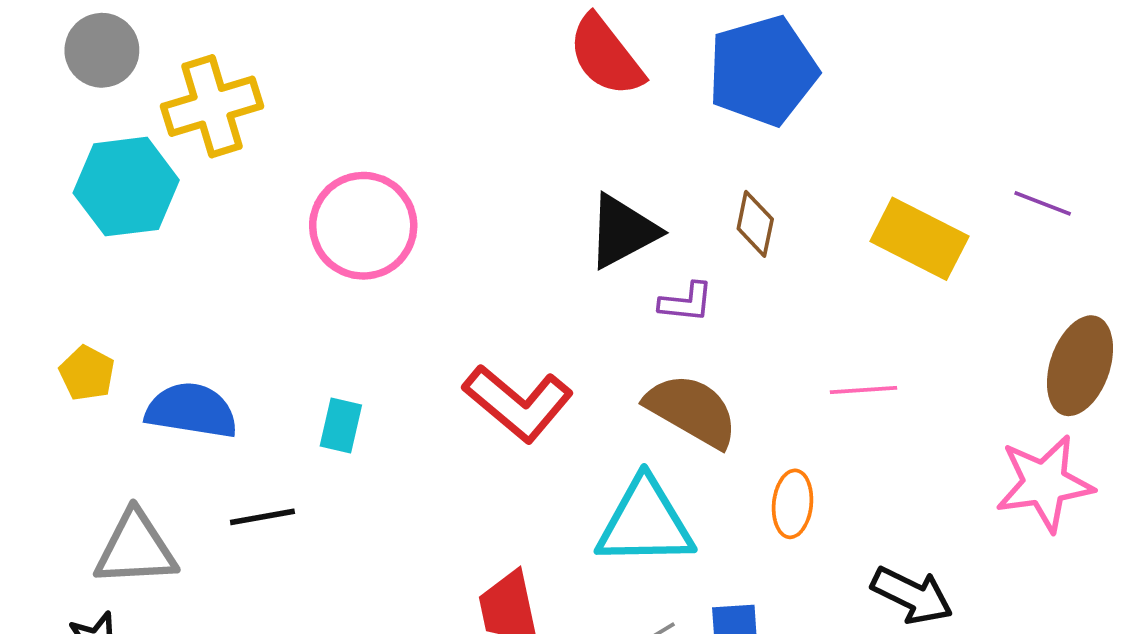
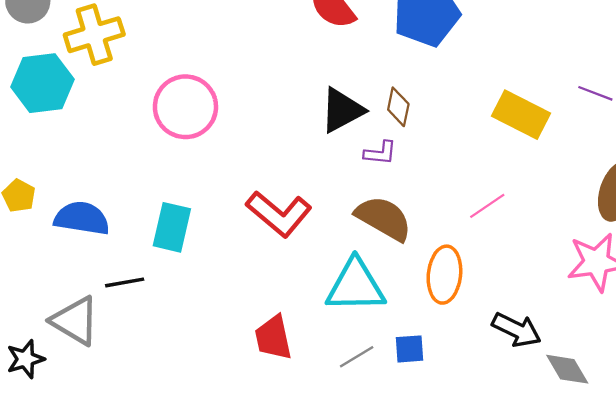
brown diamond: (755, 224) -> (398, 107), moved
pink line: (863, 390) -> (487, 206), turned -30
cyan rectangle: (341, 425) -> (172, 227), size x1.5
orange ellipse: (793, 504) -> (444, 275), size x1.4
gray triangle: (135, 549) -> (75, 321), moved, turned 34

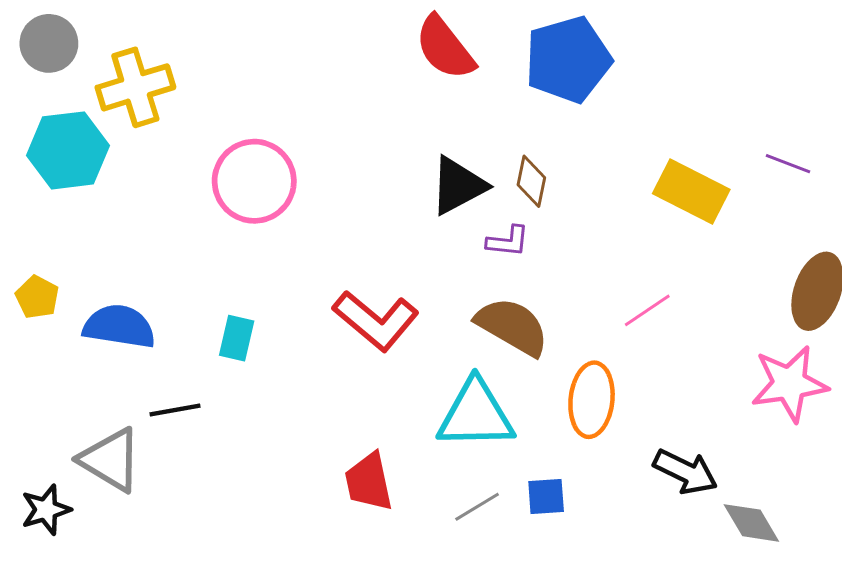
cyan rectangle: (172, 227) -> (237, 338), size x0.7

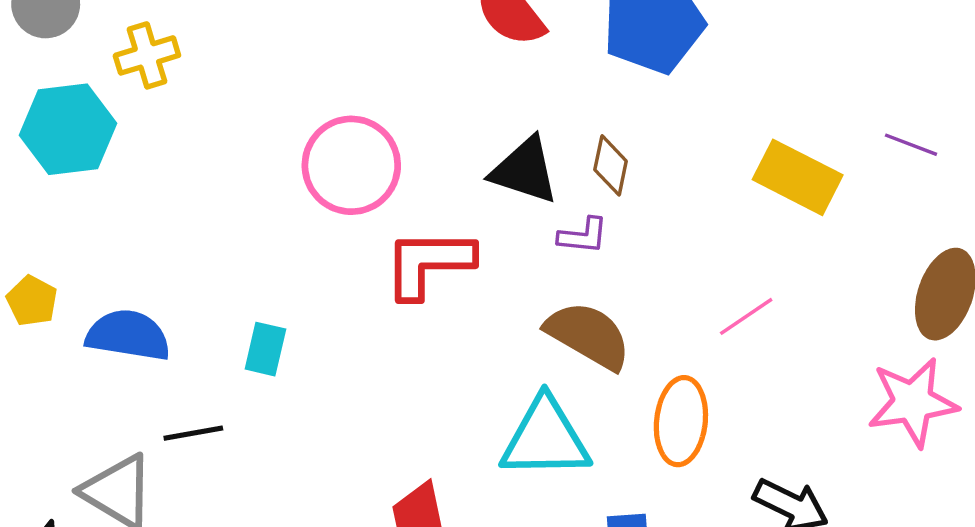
yellow cross: (135, 87) -> (147, 55), size x0.7
pink circle: (254, 181) -> (351, 165), moved
black triangle: (458, 186) -> (525, 170), turned 46
red L-shape: (376, 321) -> (429, 263), moved, turned 140

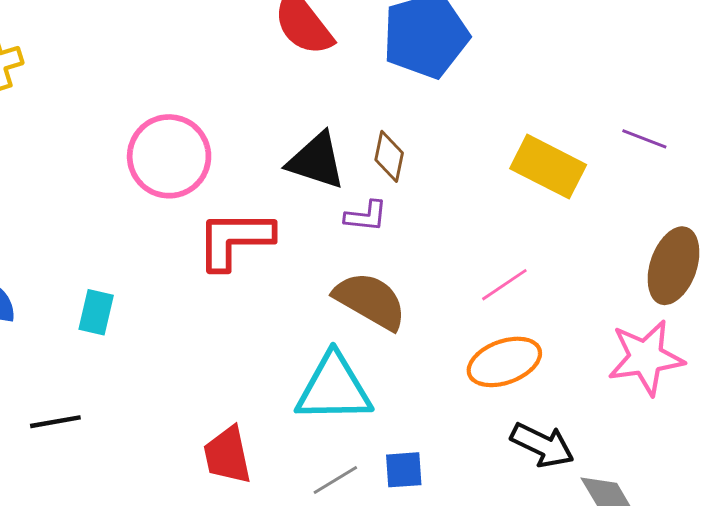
orange ellipse: (681, 421) -> (504, 362), moved, turned 64
black line: (193, 433) -> (55, 422), moved

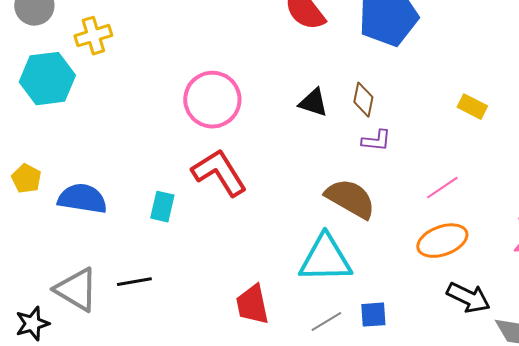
black triangle: (316, 161) -> (313, 103), size x0.7
yellow rectangle: (548, 167) -> (472, 107), size x0.6
purple L-shape: (366, 216) -> (376, 141), moved
red L-shape: (235, 239) -> (219, 173), moved, turned 58

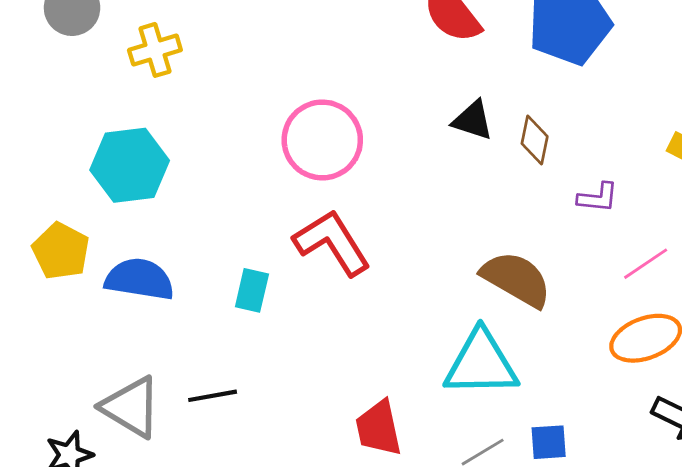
cyan hexagon: (47, 79) -> (130, 165), moved
black triangle: (313, 103) -> (473, 120), moved
purple L-shape: (376, 141) -> (598, 198), moved
yellow pentagon: (26, 179) -> (61, 251), size x1.4

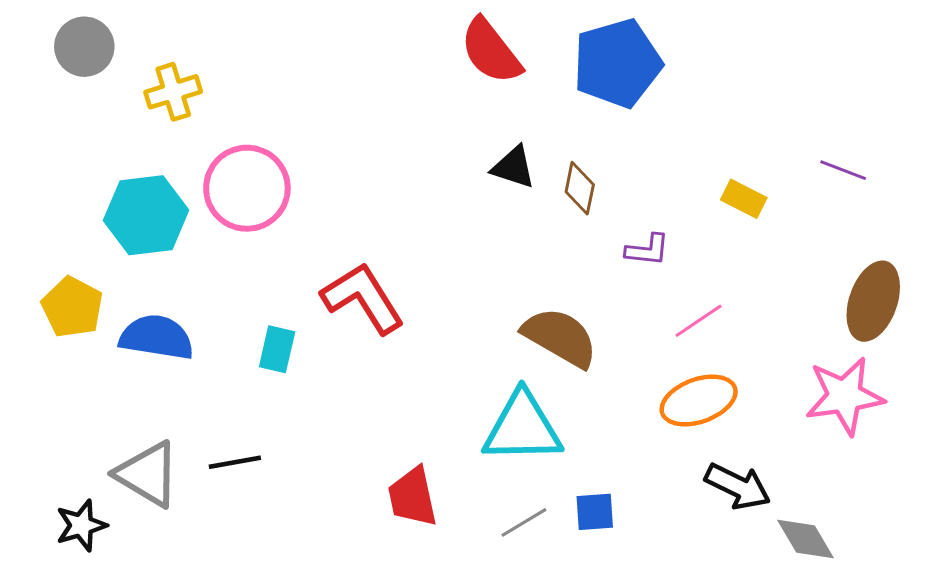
pink circle: (322, 140) -> (247, 188), moved

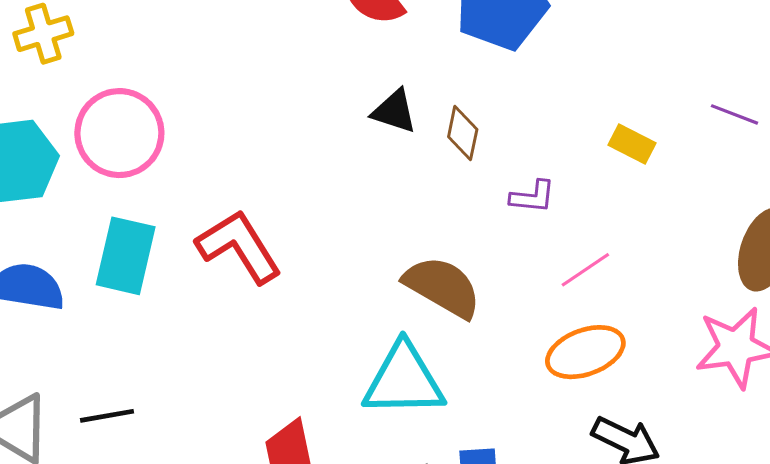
cyan rectangle: (277, 349) -> (126, 256), moved, size x1.6

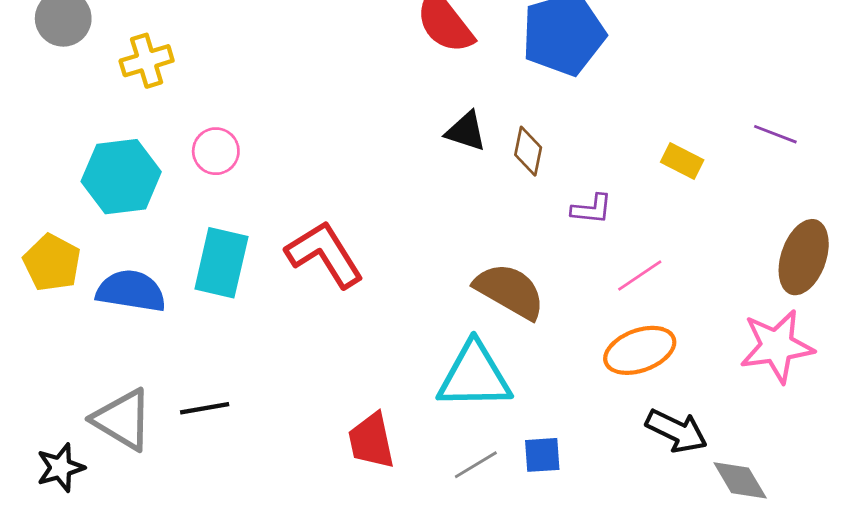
pink circle: (119, 133) -> (216, 151), size x0.6

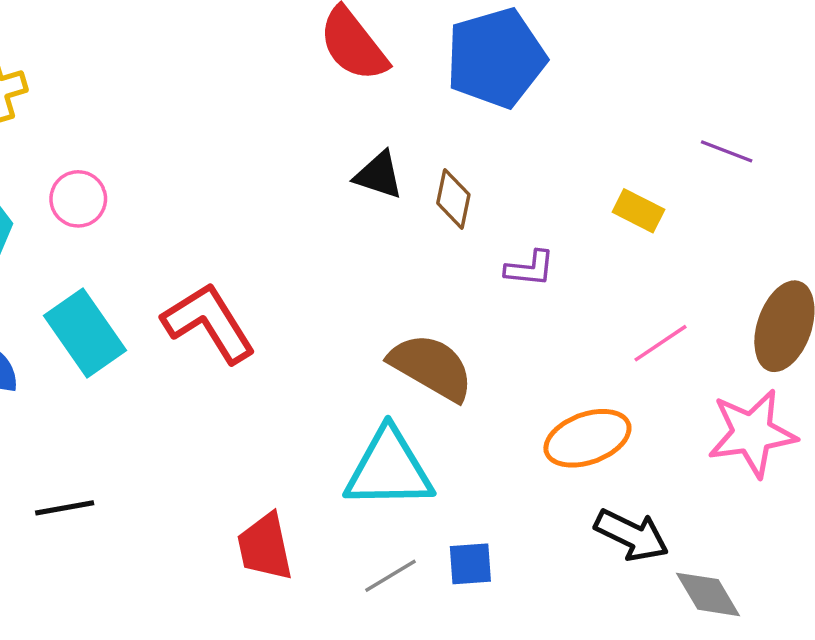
purple line: (775, 134) -> (727, 151), moved
cyan rectangle: (221, 263) -> (85, 333), turned -48
pink line: (640, 275) -> (660, 343), moved

